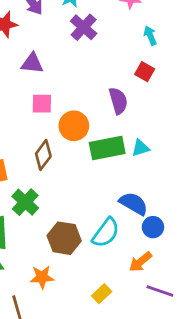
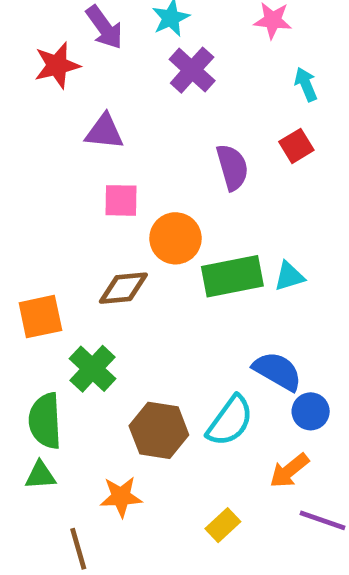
red square: (145, 72) -> (296, 146), turned 30
purple semicircle: (118, 101) -> (232, 167), moved
brown diamond: (43, 155) -> (123, 288), turned 48

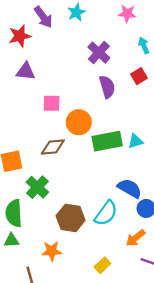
purple cross: (192, 70) -> (99, 53), moved
purple triangle: (104, 132) -> (26, 71), moved

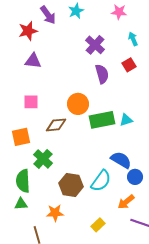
pink square: (52, 103) -> (31, 102), moved

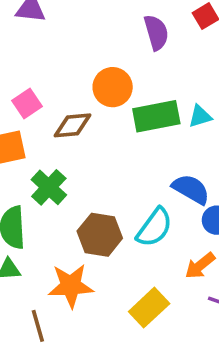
pink square: (31, 102) -> (27, 104), moved, turned -35
orange star: (55, 213) -> (71, 286), size x1.4
yellow rectangle: (98, 225) -> (149, 308), size x1.5

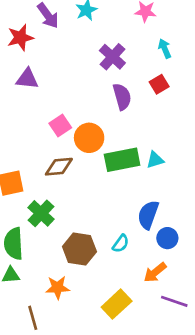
pink square: (27, 104) -> (60, 125), moved
blue semicircle: (191, 189) -> (148, 215), turned -100
cyan semicircle: (154, 227) -> (121, 244), size x0.6
orange star: (71, 286) -> (57, 288), size x0.7

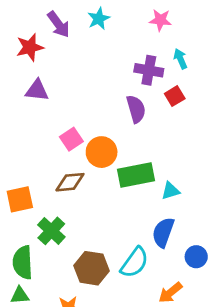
purple cross: (112, 57) -> (149, 70), moved, turned -32
cyan triangle: (155, 160) -> (170, 191), moved
blue circle: (167, 238) -> (196, 257), moved
cyan semicircle: (121, 244) -> (135, 262), size x1.6

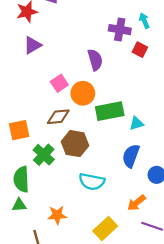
purple triangle: (37, 90) -> (33, 45), turned -36
red square: (175, 96) -> (140, 50), turned -32
purple semicircle: (136, 109) -> (95, 60), moved
cyan semicircle: (135, 262) -> (92, 182), moved, turned 65
brown hexagon: (91, 268) -> (75, 144), moved

